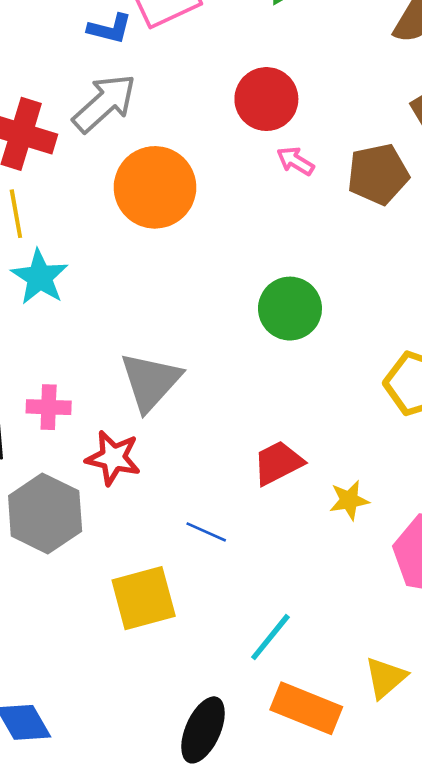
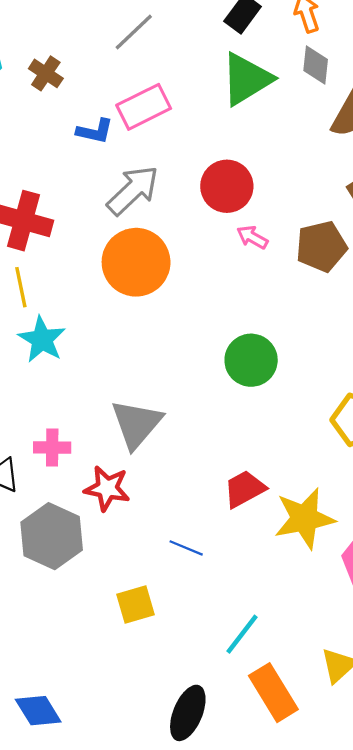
gray arrow: (104, 103) -> (133, 190), moved
yellow star: (349, 500) -> (304, 518), size x1.8
yellow square: (144, 598) -> (135, 604), size x0.7
orange rectangle: (306, 708) -> (273, 693), turned 38

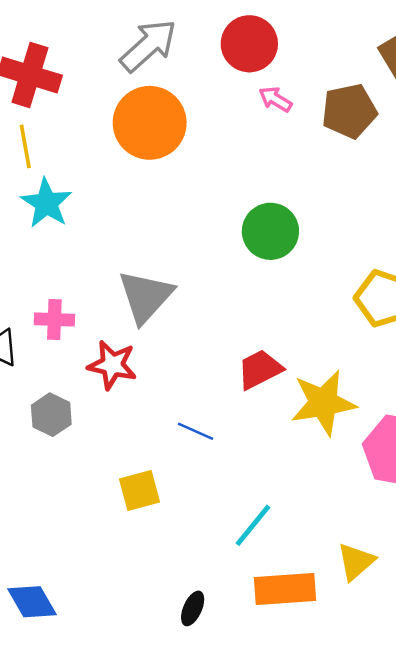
gray hexagon: (52, 536) -> (51, 415), size x0.6
orange rectangle: (273, 693) -> (285, 589), turned -64
black ellipse: (188, 713) -> (193, 608), size x0.6

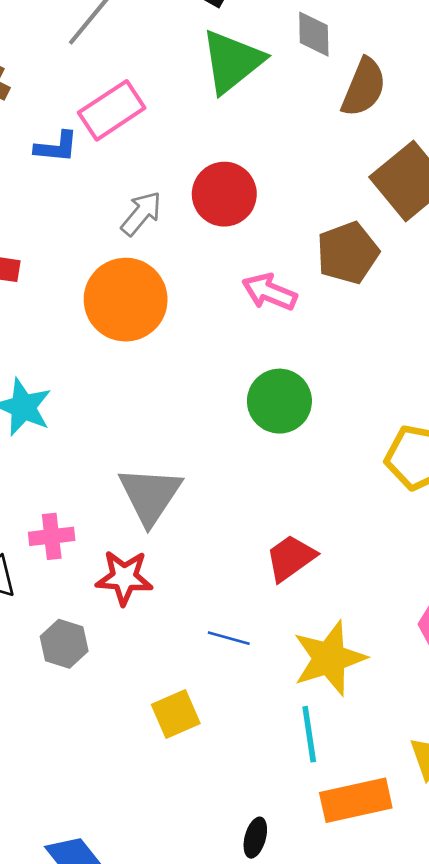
gray arrow: (148, 46) -> (141, 213), moved, size x0.7
pink arrow: (275, 99) -> (269, 292), moved, size x1.4
yellow star: (323, 403) -> (329, 658), moved
cyan line: (253, 525) -> (309, 734), turned -39

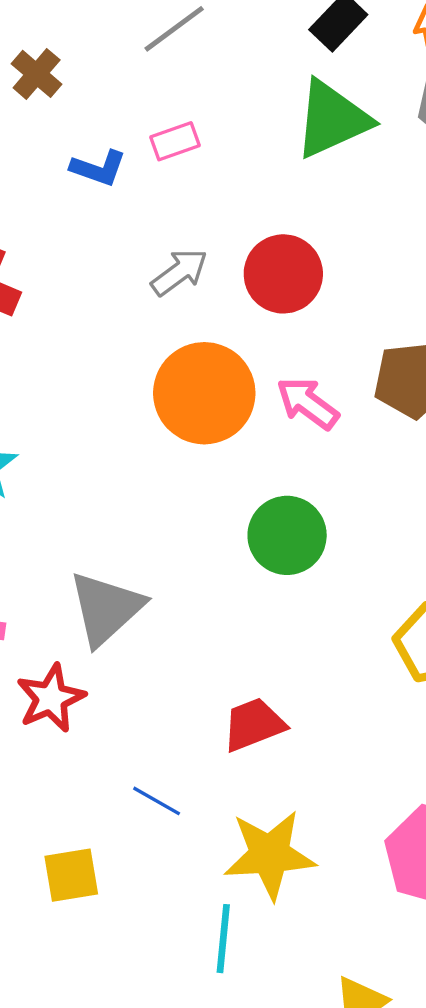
pink rectangle: (112, 110) -> (175, 141), size x0.6
orange circle: (126, 300) -> (204, 393), moved
red star: (124, 578) -> (51, 698), turned 30

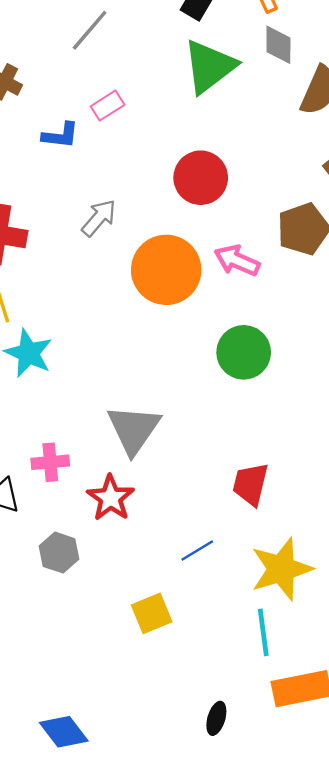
gray arrow: (179, 272) -> (99, 218), moved
red trapezoid: (254, 724) -> (251, 484), turned -42
blue line: (157, 801) -> (197, 550), turned -48

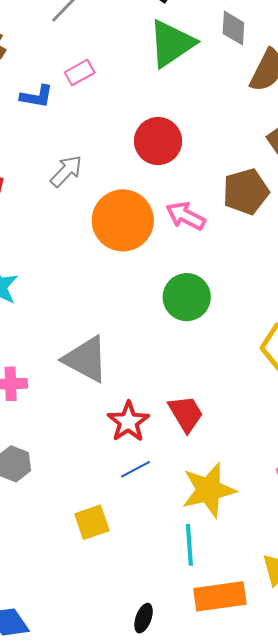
gray triangle: (134, 429) -> (86, 359), turned -40
red trapezoid: (251, 484) -> (186, 414), turned 132
red star: (111, 498) -> (128, 422), moved

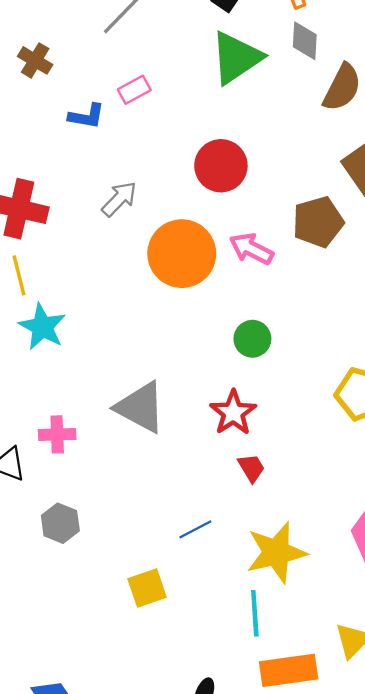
green circle: (187, 297) -> (252, 339), size x0.7
red trapezoid: (186, 414) -> (251, 468), size x0.7
red star: (128, 422) -> (233, 413), moved

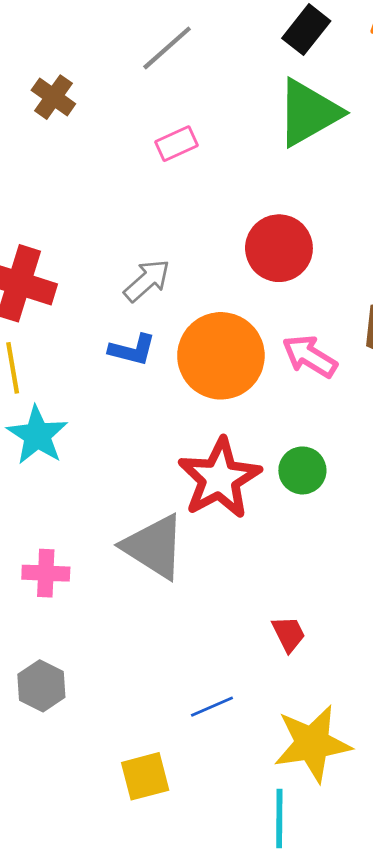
blue L-shape: (87, 116) -> (132, 350), moved
red star: (233, 413) -> (219, 478), moved, size x1.4

